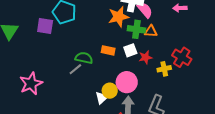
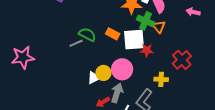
orange triangle: (151, 31) -> (159, 27), turned 32
white square: (130, 50) -> (134, 40), size x1.6
yellow cross: (164, 69) -> (161, 79), moved
pink star: (31, 83) -> (23, 57), moved

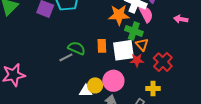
orange triangle: (159, 27) -> (142, 45), moved
orange rectangle: (113, 34) -> (102, 46), turned 64
red cross: (182, 60) -> (163, 62), moved
white triangle: (94, 78) -> (86, 91), turned 32

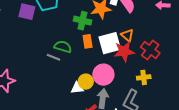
green cross: (134, 31) -> (82, 21), moved
gray line: (66, 57) -> (53, 57), turned 56
red star: (137, 60) -> (124, 51), size x1.5

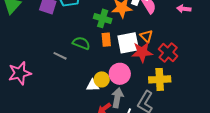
gray line: (53, 57) -> (60, 56), moved
yellow cross: (144, 77) -> (160, 79), size x1.5

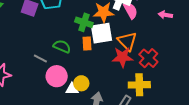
orange triangle: (146, 36) -> (127, 41), size x1.5
white square: (128, 43) -> (102, 33), moved
pink circle: (120, 74) -> (57, 76), moved

